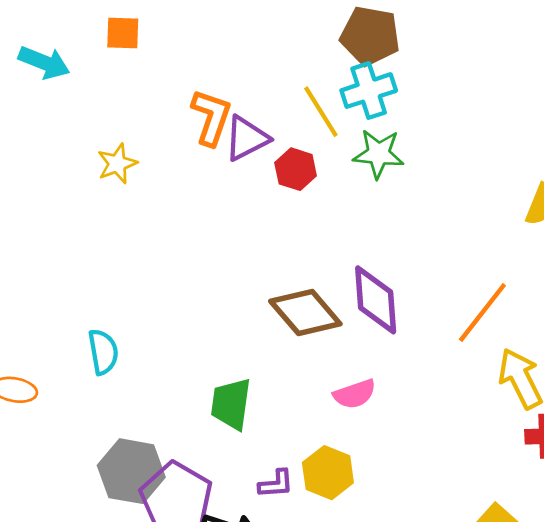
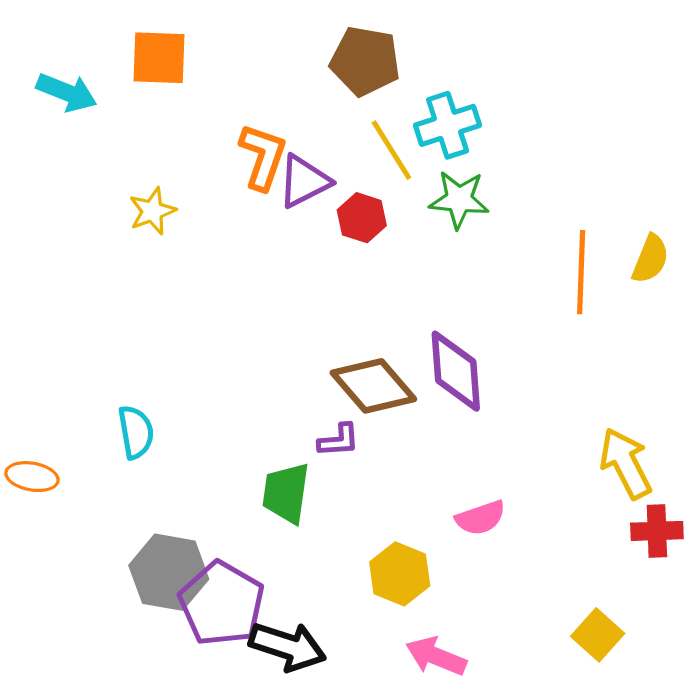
orange square: (123, 33) -> (159, 58), size x1.4
brown pentagon: (370, 36) -> (365, 61), moved
orange line: (482, 313) -> (581, 272), moved, turned -36
pink semicircle: (355, 394) -> (481, 518), moved
purple L-shape: (276, 484) -> (339, 440), moved

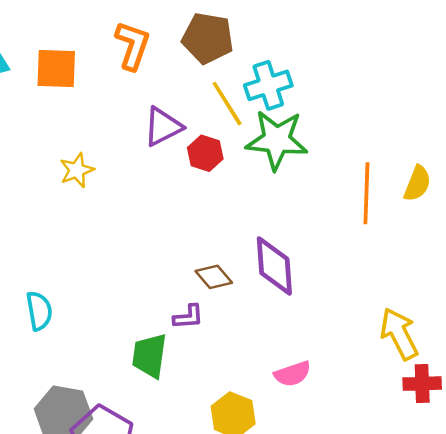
orange square: (159, 58) -> (56, 68), moved
orange L-shape: (263, 157) -> (133, 45), moved
green star: (459, 200) -> (277, 140), size x1.4
yellow star: (152, 211) -> (77, 170), moved
brown diamond: (373, 386) -> (214, 277), size x0.6

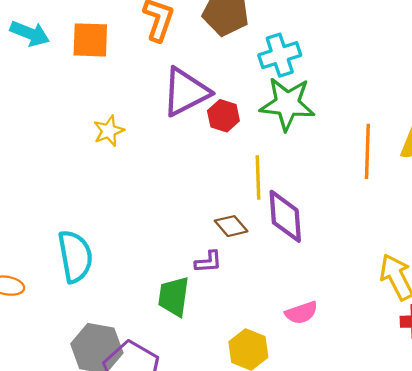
yellow line: (227, 104) -> (258, 177), moved, turned 30
purple triangle: (163, 127) -> (186, 92), size x1.4
cyan semicircle: (39, 311) -> (75, 256), size x1.5

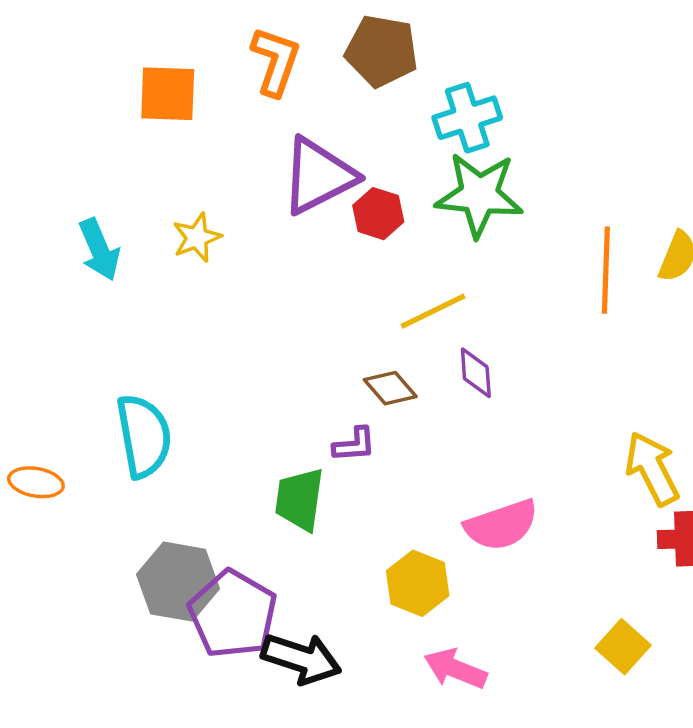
cyan arrow: (30, 33) -> (99, 250), moved, turned 45
yellow line: (258, 177) -> (433, 311), turned 66
purple diamond: (285, 216) -> (476, 373), size x0.6
pink semicircle: (301, 313) -> (501, 525), size x1.4

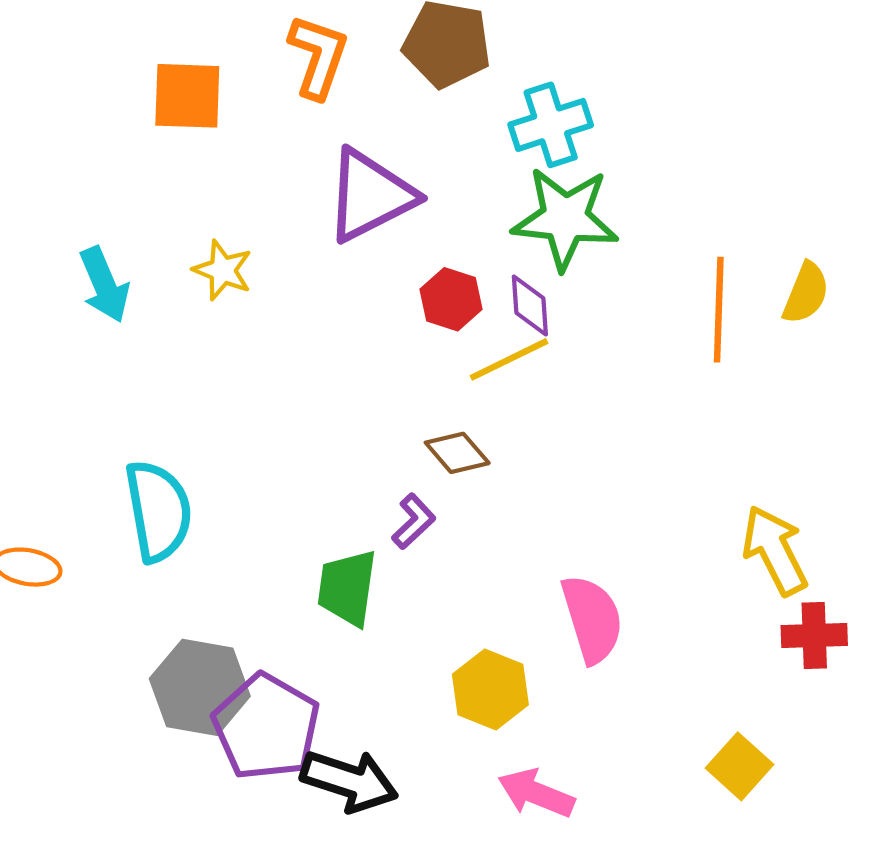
red hexagon: (378, 214) -> (451, 299), moved
yellow star: (197, 238) -> (223, 270), turned -30
purple diamond: (476, 373) -> (530, 305), moved
purple L-shape: (354, 445) -> (414, 521), turned -39
pink semicircle: (501, 525) -> (592, 619), turned -88

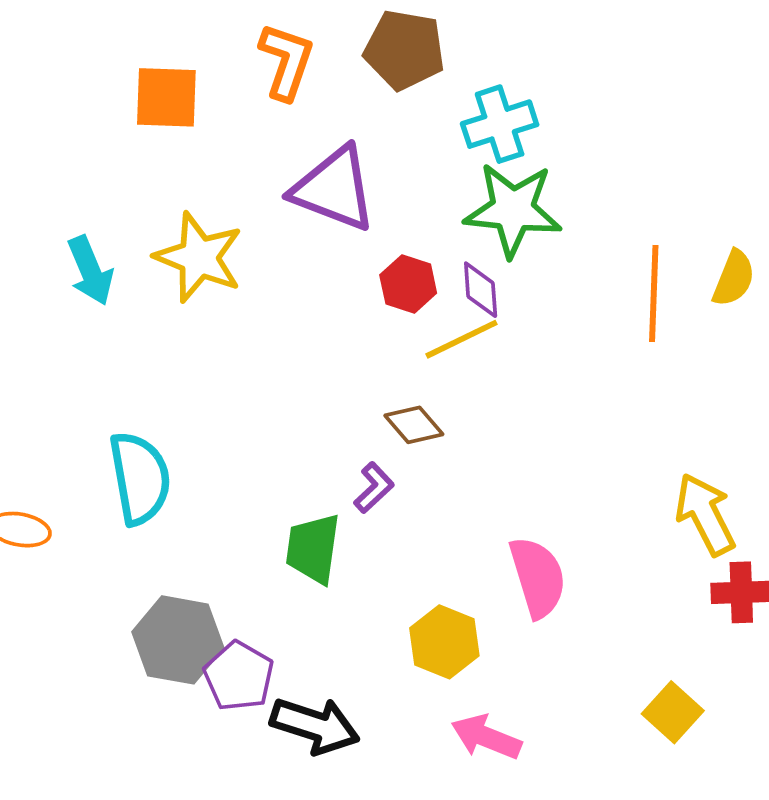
purple triangle: (370, 195) -> (334, 189), turned 48
yellow star: (223, 270) -> (199, 257), size x1.6
purple pentagon: (266, 727) -> (239, 676), size x0.7

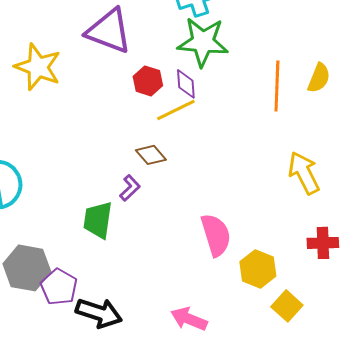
yellow arrow: (705, 514) -> (304, 173), moved
yellow hexagon: (444, 642) -> (258, 269), moved

